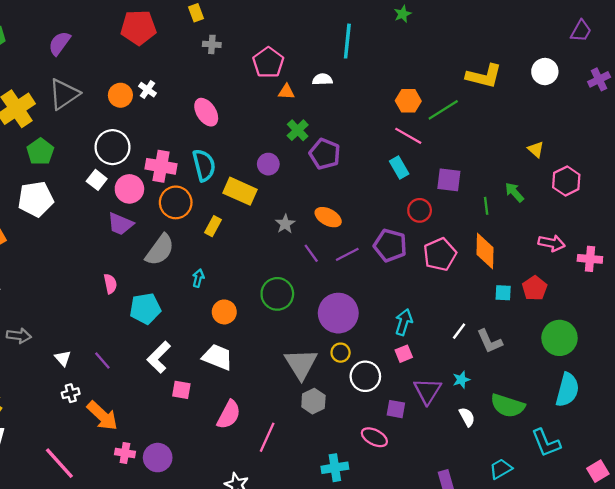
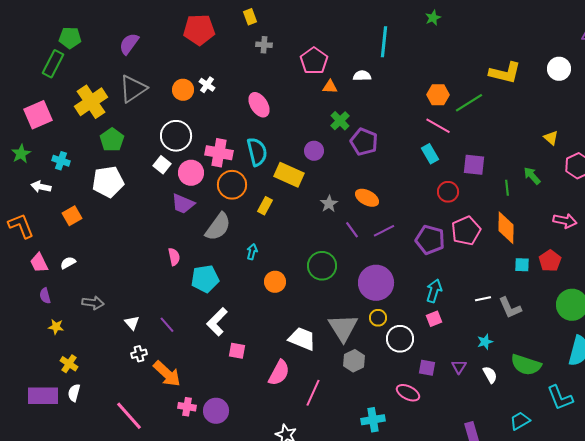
purple pentagon: (390, 245) -> (430, 240), moved
white line: (459, 331) -> (483, 299), turned 42
white trapezoid: (217, 357) -> (302, 339), moved
purple triangle: (427, 391) -> (459, 367), moved, size x0.6

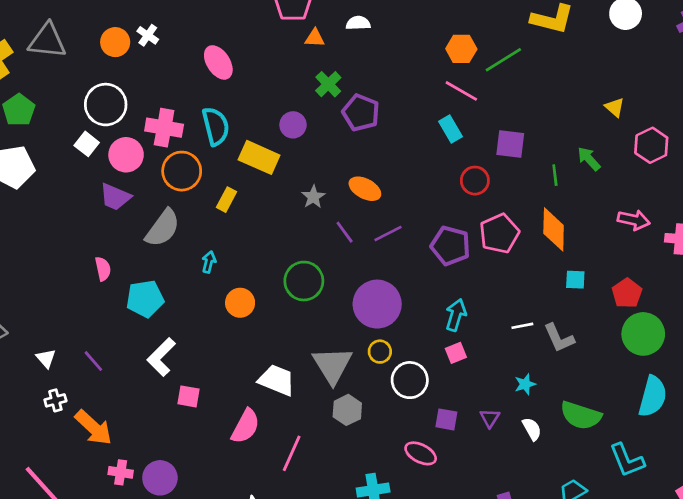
gray triangle: (133, 89) -> (47, 41), turned 40
red pentagon: (550, 261) -> (627, 293), moved

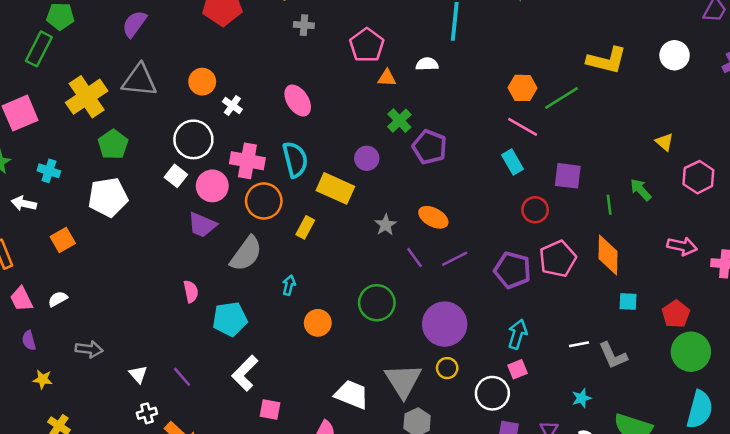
white cross: (148, 35) -> (232, 106), moved
white circle: (410, 380) -> (492, 393), moved

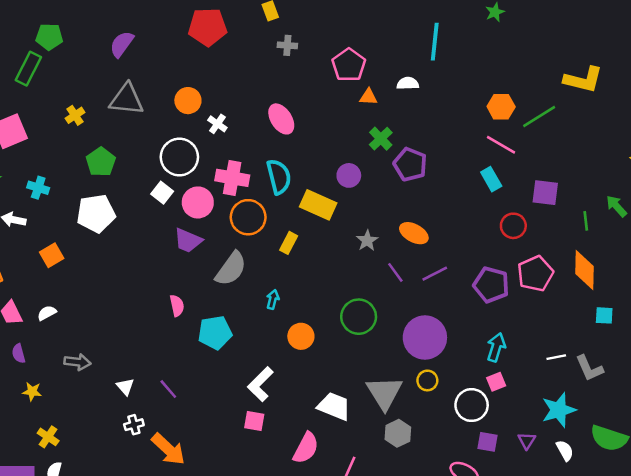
yellow cross: (87, 97) -> (75, 115), size x0.5
white L-shape: (245, 373) -> (260, 384), moved
cyan star: (582, 398) -> (559, 410), size x1.8

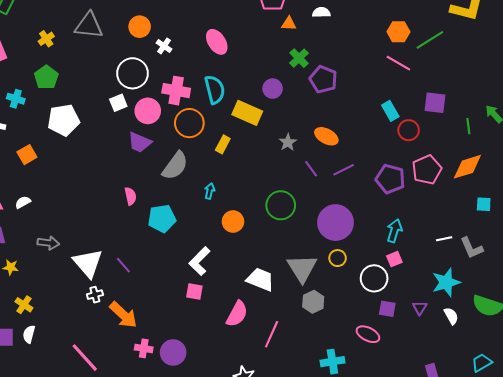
green pentagon: (101, 162) -> (46, 77), moved
cyan rectangle: (491, 179) -> (390, 111), moved
white square: (162, 193) -> (118, 103), turned 30
orange diamond: (585, 270) -> (467, 167), turned 72
white triangle: (125, 387) -> (88, 263), size x2.0

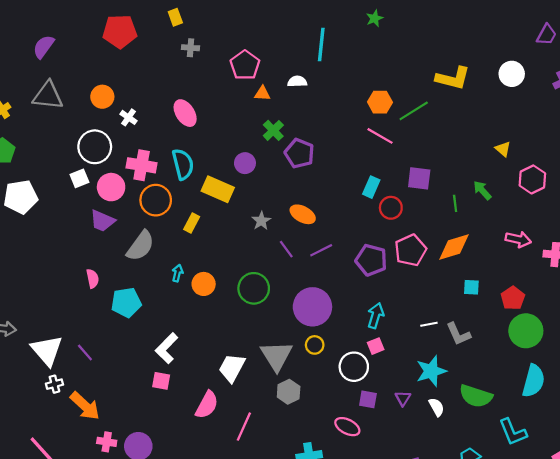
cyan rectangle: (390, 111) -> (371, 187), turned 54
orange circle: (233, 222) -> (204, 284), moved
white trapezoid: (260, 279) -> (232, 368), turned -84

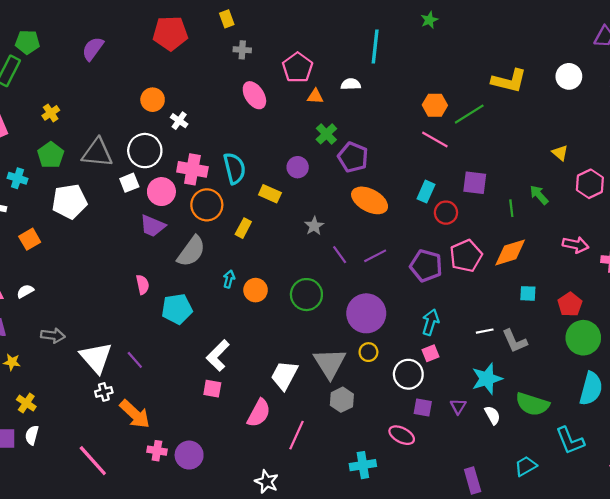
gray triangle: (48, 96) -> (97, 153), moved
pink ellipse: (185, 113) -> (254, 95), moved
yellow rectangle: (218, 189) -> (270, 194), size x0.7
orange ellipse: (303, 214) -> (370, 200), moved, size x1.4

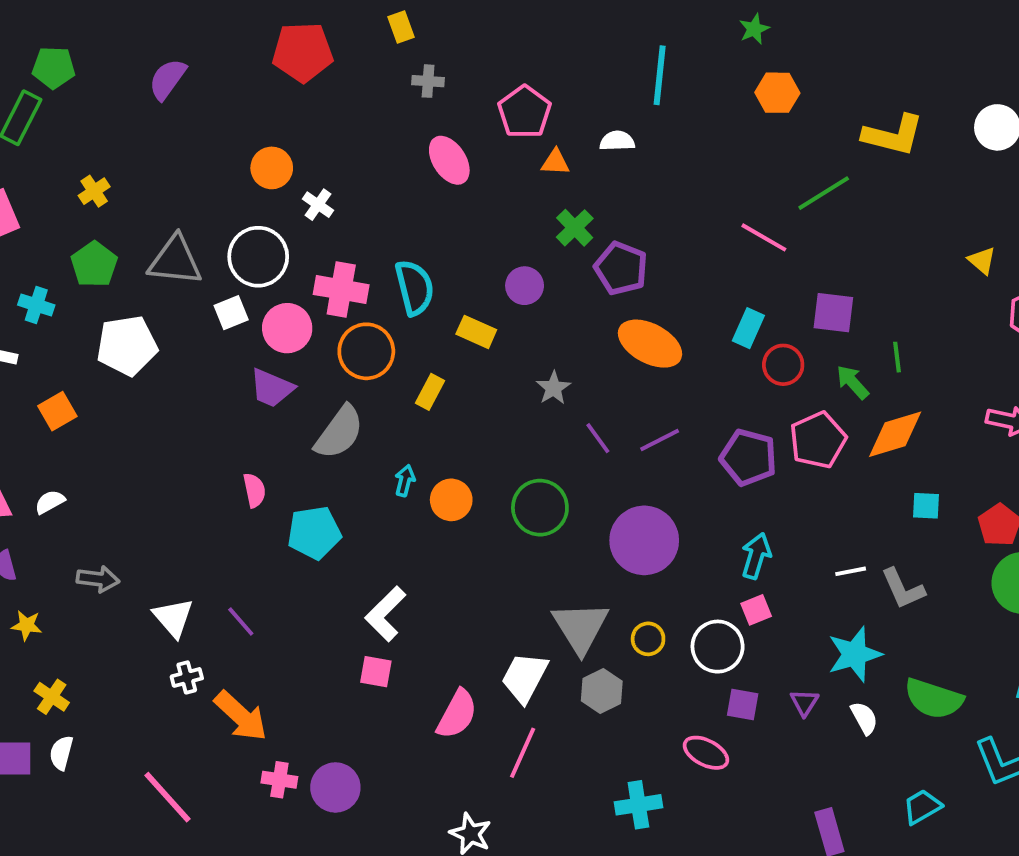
orange hexagon: (435, 105) -> (777, 93), moved
green arrow: (539, 195) -> (853, 382), moved
yellow circle: (368, 352) -> (648, 639), moved
white triangle: (96, 358) -> (173, 618), size x0.7
white trapezoid: (284, 375) -> (525, 677), moved

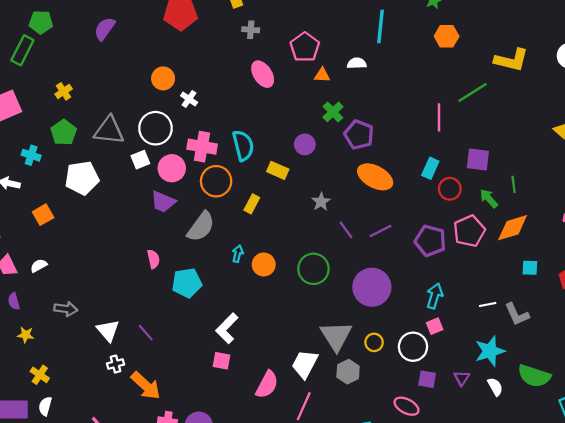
pink line: (764, 237) -> (439, 117), turned 60

